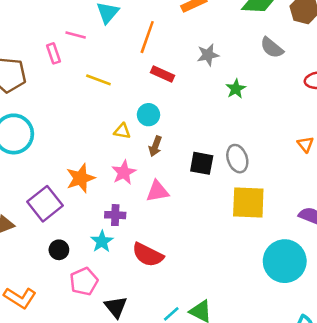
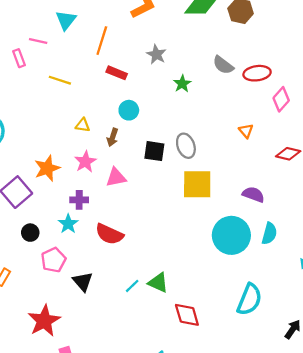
gray semicircle: (272, 48) -> (223, 65), moved
gray star: (208, 55) -> (156, 54), turned -30
cyan circle: (148, 115) -> (129, 110), moved

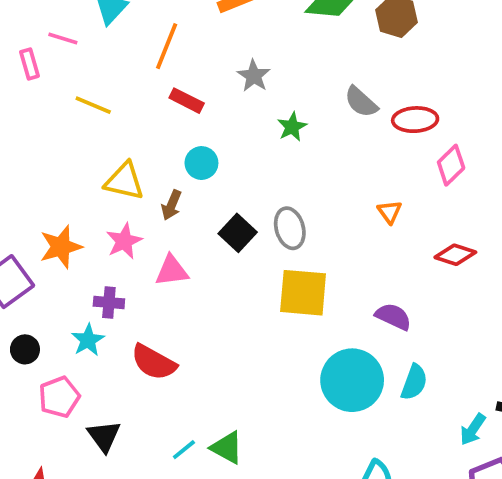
yellow triangle: (83, 125) -> (124, 181), size x1.6
black square: (154, 151) -> (238, 233), turned 30

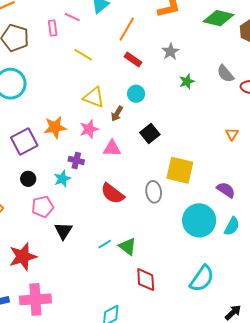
gray ellipse: (290, 228) -> (154, 192), moved
red semicircle: (154, 362) -> (112, 194), moved

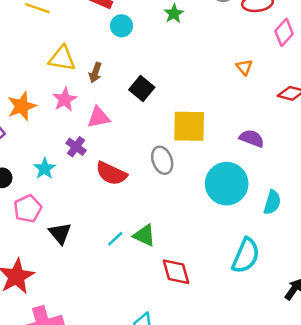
cyan circle: (136, 94) -> (121, 26), moved
purple cross: (76, 160) -> (76, 147), moved, turned 35
cyan semicircle: (232, 226) -> (272, 202), moved

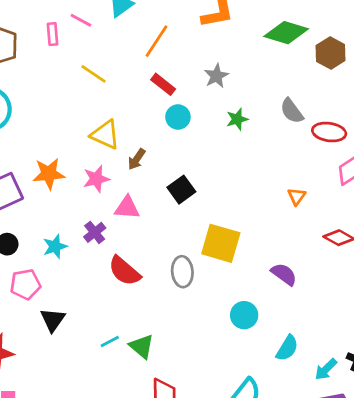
cyan circle: (227, 184) -> (244, 315), size x0.6

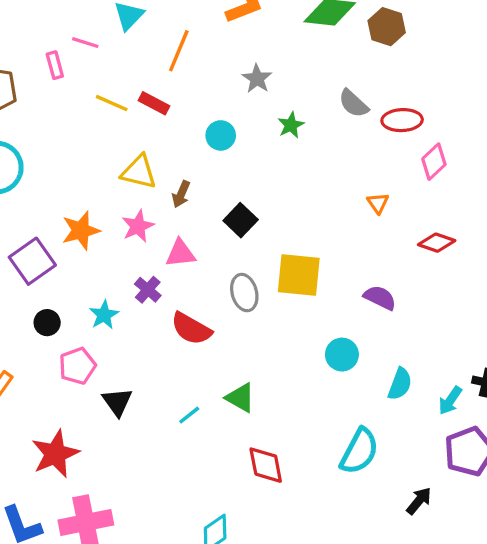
red rectangle: (163, 84) -> (154, 103), moved
gray ellipse: (182, 272) -> (244, 293), moved
green triangle: (142, 346) -> (240, 398), moved

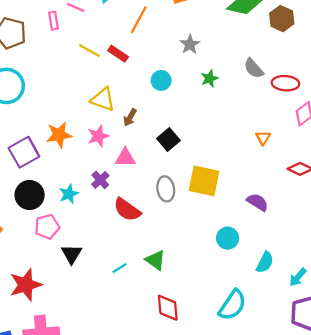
black circle: (47, 323) -> (30, 195), size x1.6

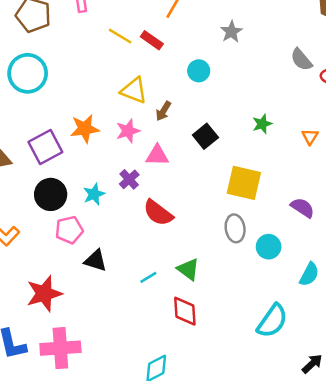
green star: (210, 78) -> (262, 124), moved
gray ellipse: (166, 189) -> (235, 228), moved
black triangle: (71, 254) -> (96, 261), turned -45
red diamond: (168, 308) -> (185, 311), moved

